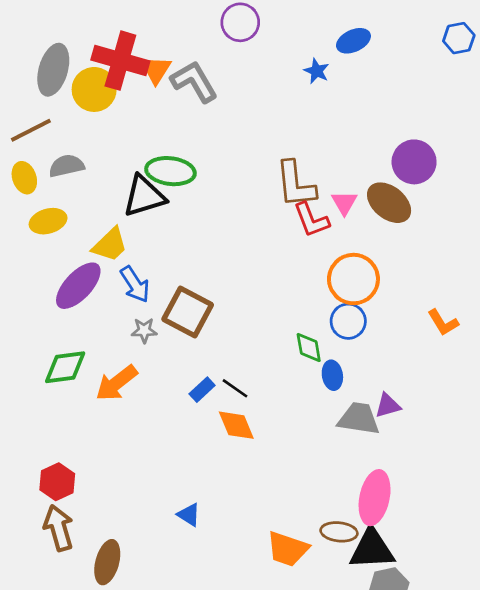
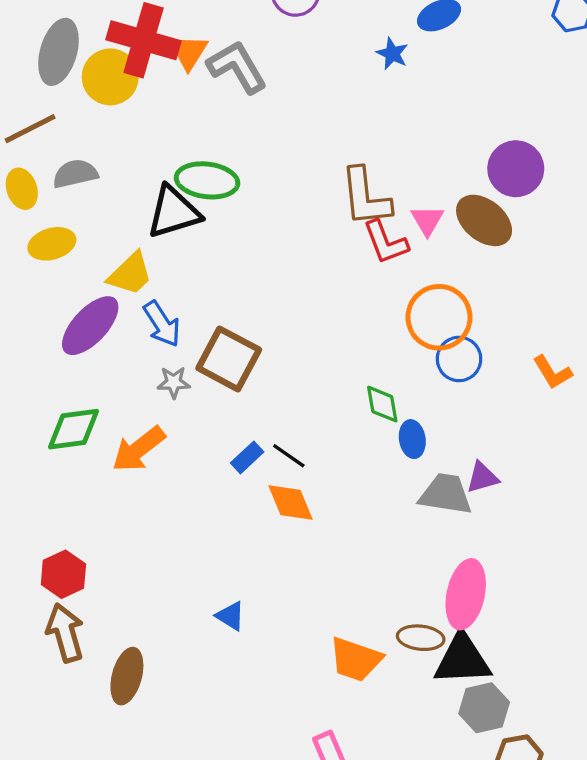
blue circle: (348, 321) -> (459, 359), moved

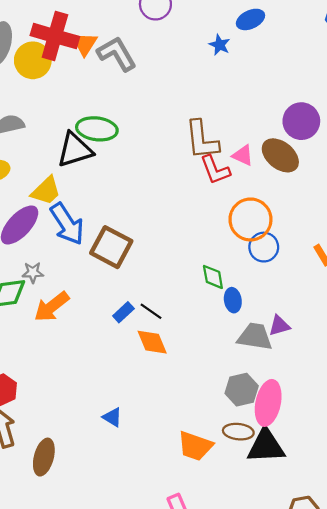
pink triangle: (427, 220) -> (243, 155), turned -35
blue arrow: (162, 324) -> (67, 224), size x1.4
gray star: (174, 382) -> (33, 273), moved
gray hexagon: (484, 708) -> (242, 390), moved

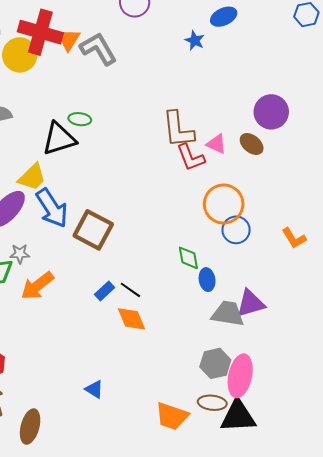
green ellipse: (97, 129) -> (80, 119), size x0.6
brown ellipse: (280, 155) -> (252, 144), size x0.7
purple triangle: (279, 326) -> (251, 303), size x1.4

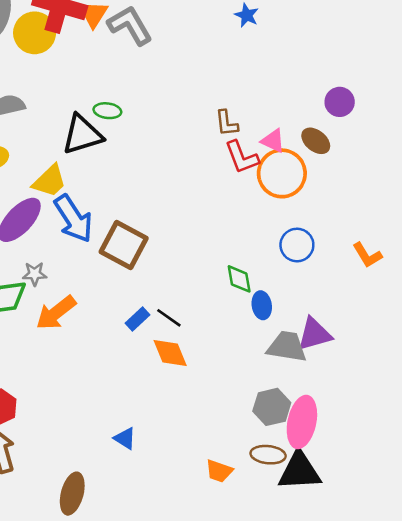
purple circle: (271, 112) -> (340, 102), size x0.7
brown L-shape: (178, 129) -> (227, 123), size x0.6
orange circle: (224, 204) -> (282, 173), moved
orange trapezoid: (172, 416) -> (219, 471), size x0.7
brown ellipse: (30, 427) -> (72, 494), moved

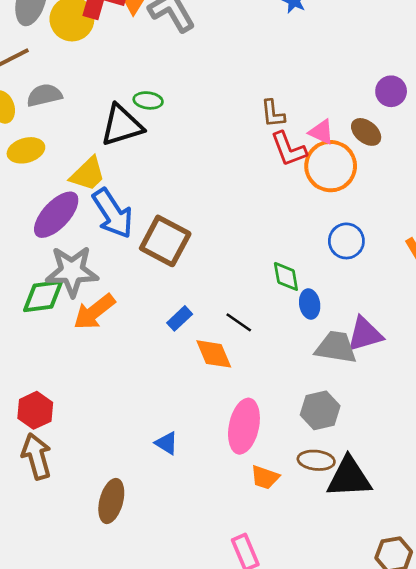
gray star: (35, 274) -> (72, 271), size x2.0
black line: (169, 318) -> (239, 322), moved
pink ellipse: (302, 422) -> (244, 426), moved

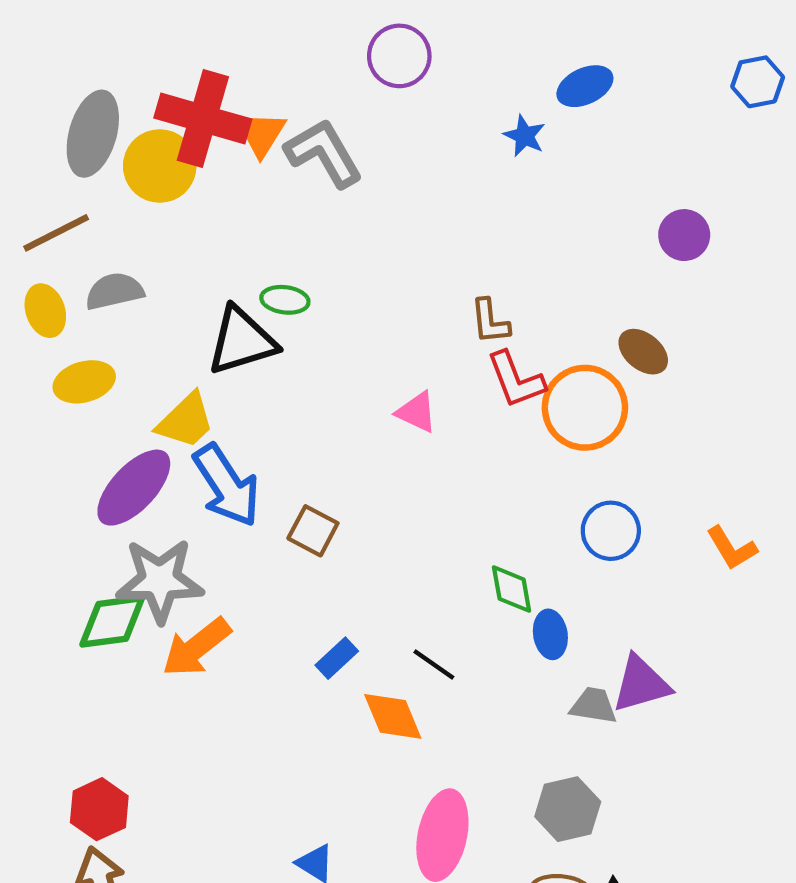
purple circle: (391, 91) -> (684, 235), moved
pink triangle: (321, 132) -> (417, 412), moved
brown square: (165, 241) -> (313, 531), size x0.6
gray trapezoid: (336, 347) -> (594, 706), size x0.7

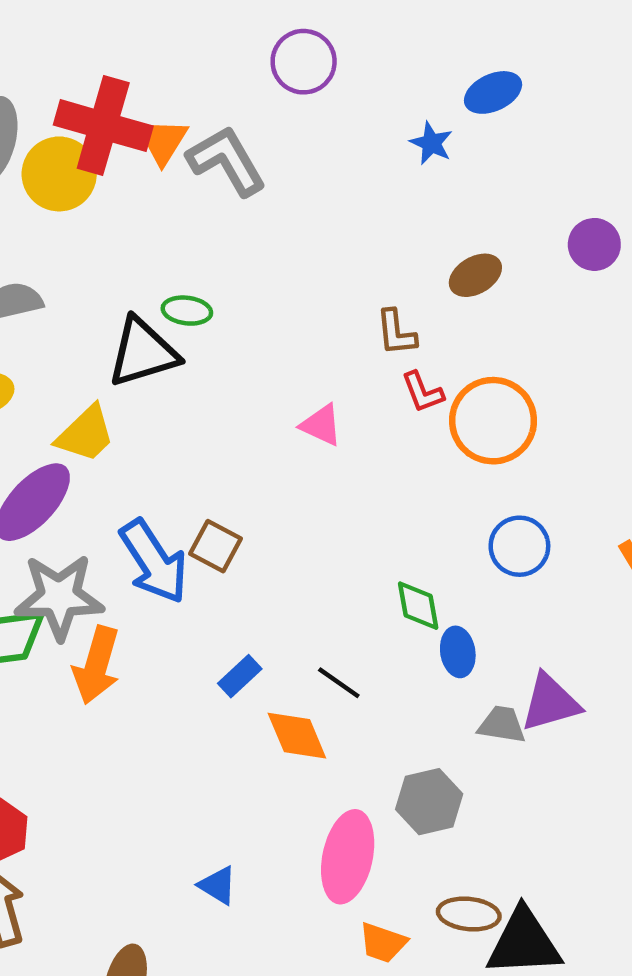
brown ellipse: (643, 352) -> (475, 275), moved, turned -69
red L-shape: (516, 380) -> (423, 392), size x0.7
blue arrow: (227, 485) -> (154, 562), moved
orange arrow: (196, 647) -> (97, 665), turned -36
gray hexagon: (568, 809) -> (429, 802), moved

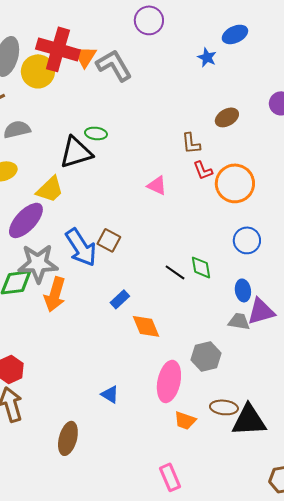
blue ellipse: (458, 652) -> (243, 290), moved
black line: (339, 683) -> (175, 272), moved

